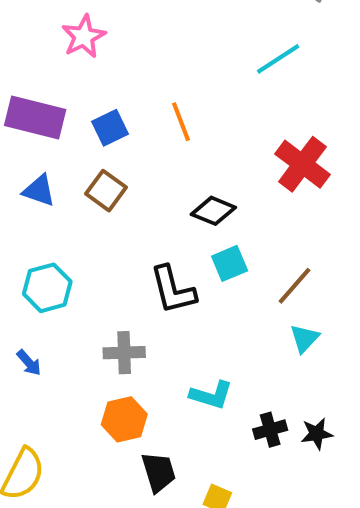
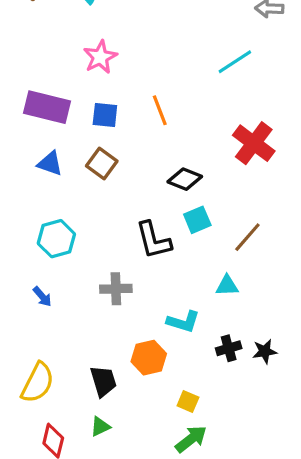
pink star: (84, 37) -> (100, 57), moved
blue square: (110, 128) -> (105, 115), turned 32
cyan triangle: (305, 338) -> (227, 286), moved, turned 45
orange hexagon: (124, 419) -> (149, 358), moved
black trapezoid: (159, 472) -> (103, 381), moved

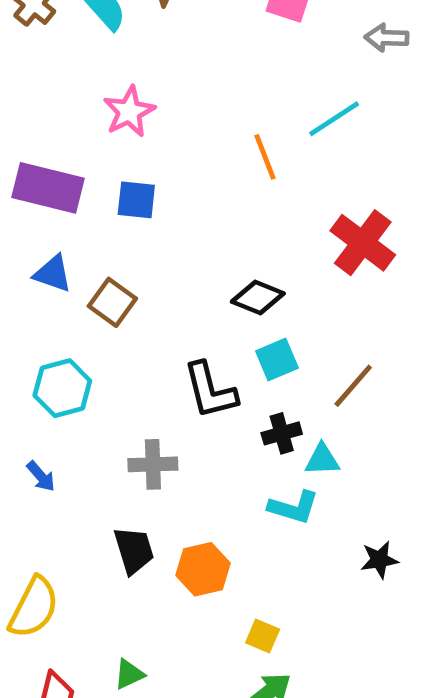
orange line: (160, 110) -> (265, 157), moved
brown square: (102, 163) -> (112, 302), moved
cyan L-shape: (183, 322) -> (294, 507), moved
black cross: (229, 348) -> (282, 433), moved
black trapezoid: (103, 381) -> (134, 550), moved

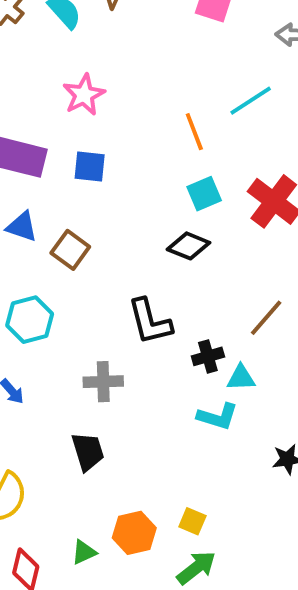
cyan square: (277, 360) -> (204, 194), moved
orange hexagon: (203, 569) -> (134, 533), moved

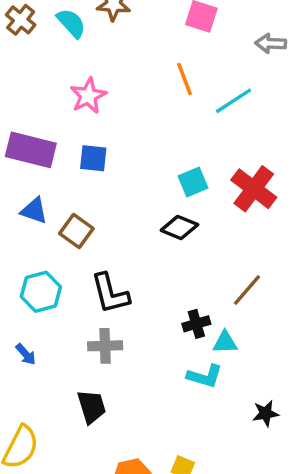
orange line: (194, 132) -> (184, 79), moved
black L-shape: (150, 322) -> (110, 293), moved

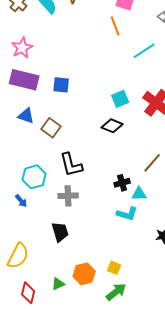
orange line: (184, 79) -> (115, 26), moved
pink star: (88, 96) -> (22, 48), moved
cyan hexagon: (41, 292) -> (34, 177), moved

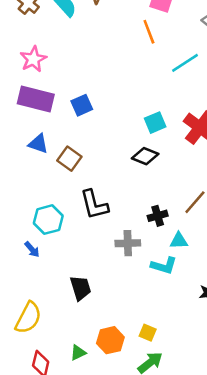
blue square: (61, 85) -> (82, 105), turned -30
black cross: (122, 183) -> (158, 216), moved
gray cross: (68, 196) -> (128, 243), moved

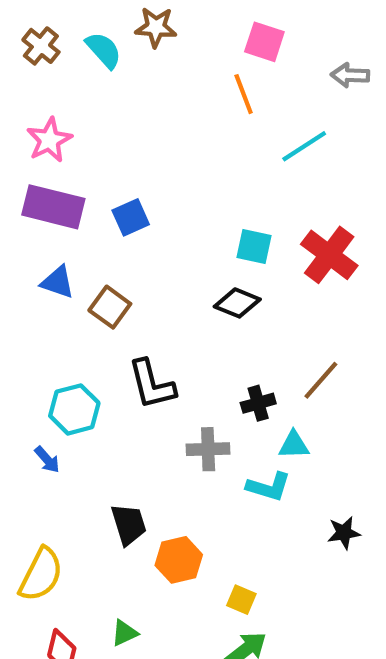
cyan square: (155, 123) -> (254, 247), turned 35
orange hexagon: (110, 340) -> (179, 560), moved

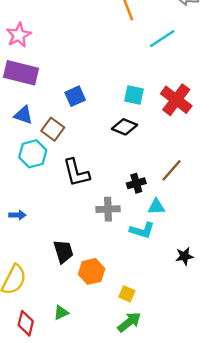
blue square: (131, 217) -> (75, 96), moved
cyan hexagon: (74, 409) -> (33, 154), moved
blue arrow: (47, 460) -> (17, 215), turned -49

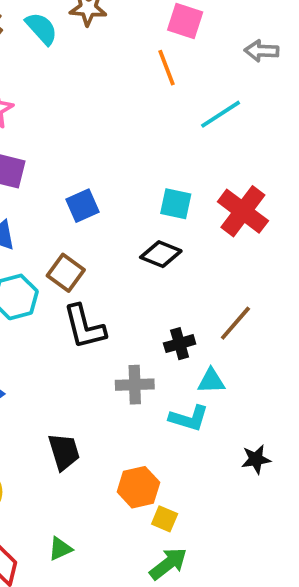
brown square: (53, 129) -> (66, 273), moved
orange hexagon: (92, 271) -> (138, 487), moved

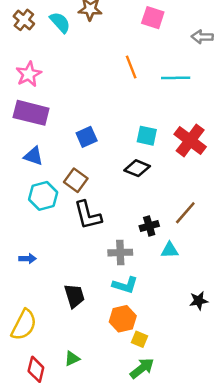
orange line: (166, 68) -> (131, 67), moved
cyan line: (221, 114) -> (176, 78), turned 32
cyan L-shape: (189, 418) -> (125, 285), moved

